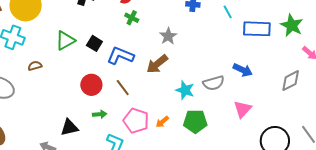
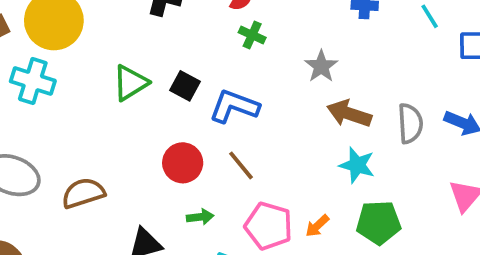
brown arrow: (157, 64) -> (349, 114), moved, turned 60
brown semicircle: (35, 66) -> (83, 193), moved, size x1.6
gray semicircle: (214, 83) -> (410, 123), moved, turned -75

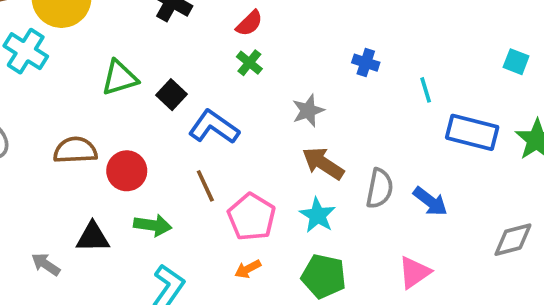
red circle: (183, 163) -> (127, 171), moved
brown semicircle: (83, 193) -> (75, 150), moved
green arrow: (200, 217) -> (153, 225), size x1.4
pink pentagon: (269, 226) -> (252, 217), moved
orange arrow: (317, 226) -> (248, 269), moved

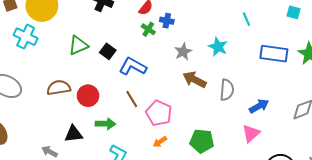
blue cross: (366, 63) -> (167, 21), moved
cyan line: (426, 90) -> (246, 19), moved
blue arrow: (430, 201) -> (259, 106), moved, turned -60
cyan star: (317, 215) -> (218, 47), moved

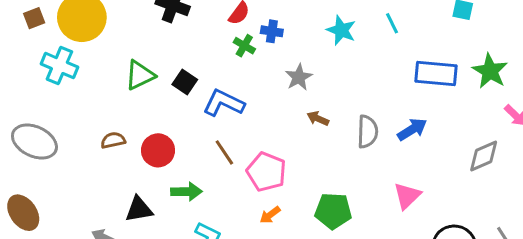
cyan star: (218, 47) -> (341, 30), moved
brown arrow: (195, 80) -> (318, 119), size x0.6
brown semicircle: (59, 88) -> (113, 140), size x0.7
blue arrow: (259, 106) -> (412, 129), moved

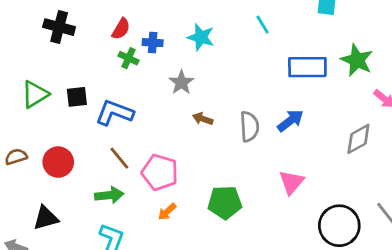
cyan star: (341, 30) -> (201, 37), moved
black square: (185, 82) -> (77, 97), turned -35
green arrow: (186, 192) -> (109, 195), moved

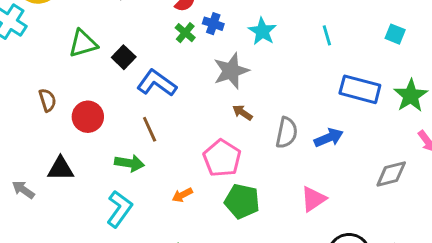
gray star: (181, 82) -> (231, 71), size x1.4
black square: (77, 97) -> (124, 57), turned 35
brown semicircle: (16, 157) -> (47, 100), turned 75
pink pentagon: (160, 172) -> (222, 158), moved

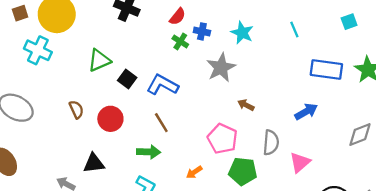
cyan square: (395, 34) -> (349, 22), turned -35
black square: (124, 57) -> (127, 79), moved
brown arrow: (242, 113) -> (246, 105), moved
gray semicircle: (287, 133) -> (271, 143), moved

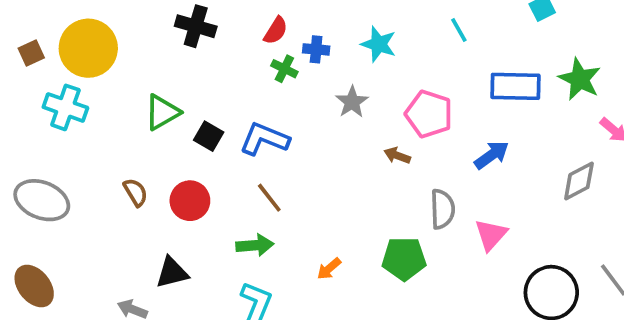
gray star: (221, 68) -> (352, 102), size x0.7
pink pentagon: (222, 139) -> (429, 114), moved

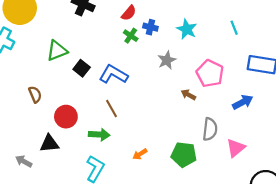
red circle: (190, 201) -> (66, 117), moved

